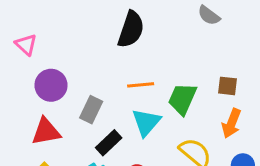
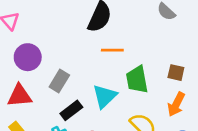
orange line: (141, 85) -> (112, 50), moved
green trapezoid: (182, 99) -> (137, 80), turned -40

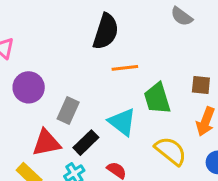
red triangle: (20, 96) -> (46, 143), moved
cyan triangle: (105, 96) -> (122, 122), turned -32

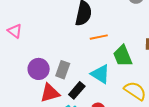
purple circle: (29, 87) -> (39, 69), moved

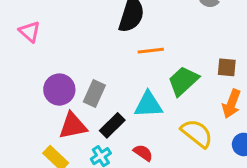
green trapezoid: (123, 56) -> (183, 81), turned 65
cyan triangle: (100, 74) -> (148, 105), turned -40

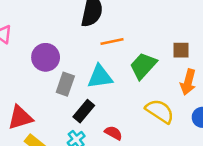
purple circle: (59, 90) -> (46, 57), moved
cyan triangle: (148, 105) -> (100, 77), moved
red triangle: (73, 126) -> (20, 117), moved

